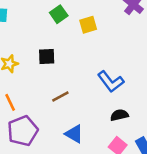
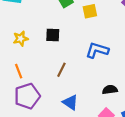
blue L-shape: (111, 82) -> (97, 50), moved, turned 140
brown line: (60, 96) -> (61, 70), turned -40

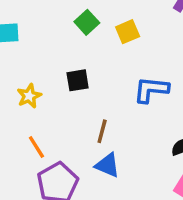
blue triangle: (70, 102) -> (107, 165), moved

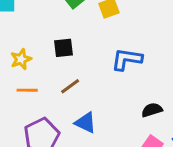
brown line: (102, 131) -> (70, 86), moved, turned 36
orange line: (36, 147) -> (27, 90), moved, turned -60

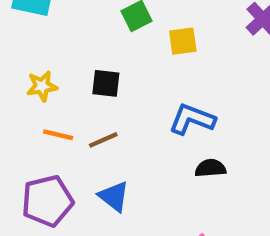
orange line: (27, 90) -> (58, 135), moved
black semicircle: (152, 110) -> (210, 168), moved

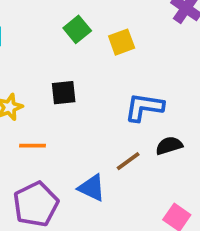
brown line: (103, 140) -> (128, 161), moved

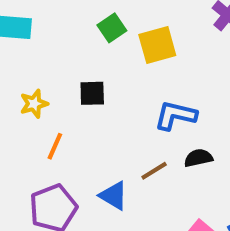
yellow square: (122, 42) -> (157, 45), size x1.4
orange line: (32, 146) -> (55, 146), turned -72

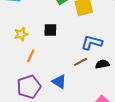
brown line: (154, 171) -> (80, 62), moved

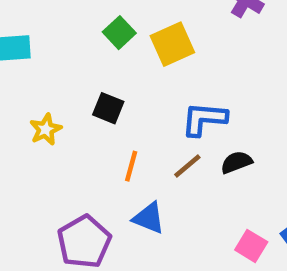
black square: (50, 30) -> (108, 108), turned 32
orange line: (31, 56) -> (131, 166), moved

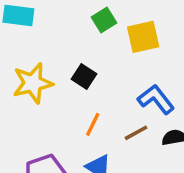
blue L-shape: (204, 119) -> (156, 99), turned 36
yellow star: (46, 129) -> (33, 83), size x1.6

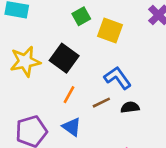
yellow square: (143, 37) -> (110, 30), turned 30
black square: (84, 76) -> (64, 58), size x1.5

